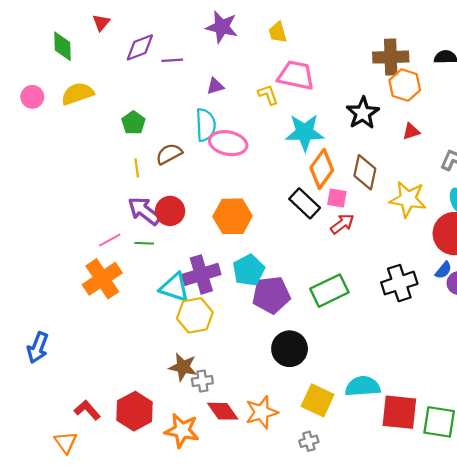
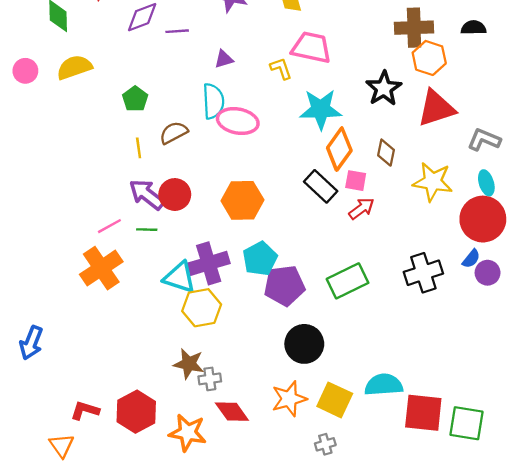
red triangle: (411, 131) -> (436, 108), size x2.0
brown diamond: (365, 172) -> (386, 153), size x0.7
red L-shape: (87, 410) -> (85, 410), turned -32
orange star: (262, 412) -> (289, 399), moved

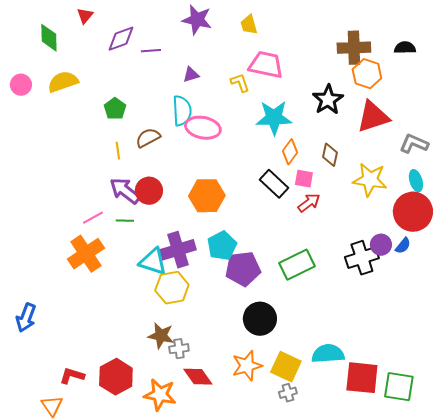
orange diamond: (339, 149) -> (290, 152), size x0.7
purple circle: (488, 273) -> (381, 245), moved
gray cross: (325, 444) -> (288, 393), moved

